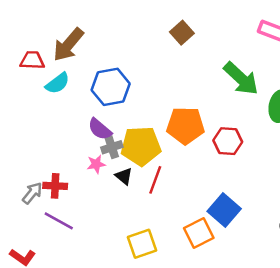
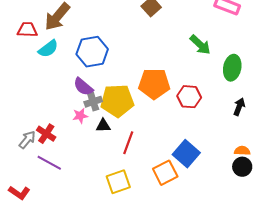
green arrow: (241, 78) -> (200, 45), size x0.7
black triangle: (124, 176) -> (103, 126), turned -42
red line: (155, 180) -> (128, 143), moved
red cross: (55, 186) -> (46, 134), turned 30

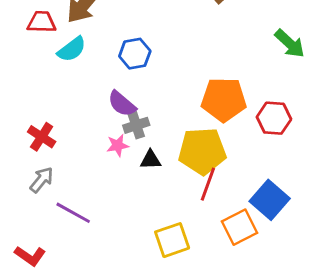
blue hexagon: (92, 52) -> (135, 54), size x0.7
yellow pentagon: (117, 101) -> (202, 151), moved
red cross: (46, 134) -> (42, 137), moved
red line: (128, 143) -> (208, 184), moved

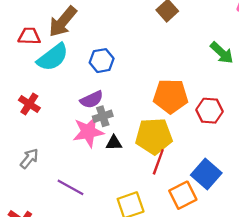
cyan semicircle: (72, 49) -> (53, 57), size x1.4
purple semicircle: (122, 104) -> (92, 100), turned -65
red cross: (42, 137) -> (29, 104), moved
pink star: (118, 145) -> (88, 132), size x1.8
purple line: (73, 213) -> (70, 187), moved

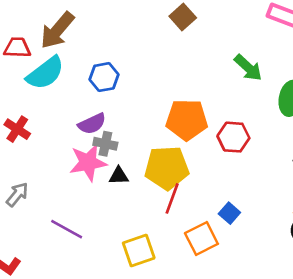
gray cross: (103, 116) -> (105, 144), turned 30
blue square: (206, 174) -> (229, 213), size x0.6

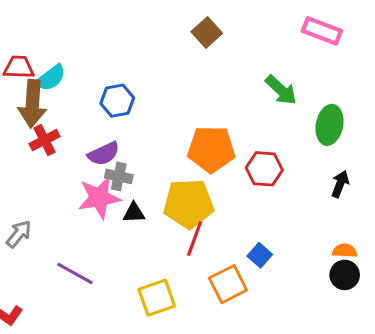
brown arrow: (57, 30) -> (32, 104), moved, turned -36
cyan semicircle: (45, 73) -> (51, 78), moved, size x0.7
red cross: (17, 129) -> (44, 140), moved, turned 30

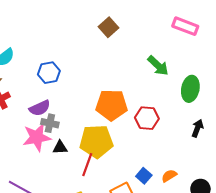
red line: (195, 239) -> (87, 165), moved
orange semicircle: (345, 251) -> (169, 176), moved, turned -35

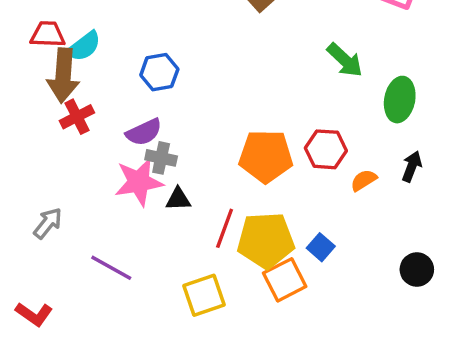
orange pentagon: (112, 105) -> (266, 156), moved
yellow pentagon: (96, 141) -> (266, 240), moved
orange semicircle: (169, 176) -> (364, 180), moved

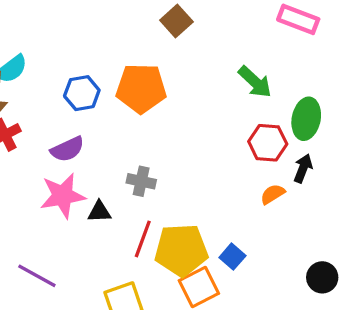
red hexagon: (326, 149) -> (268, 143), moved
orange pentagon: (266, 156) -> (141, 88), moved
gray cross: (161, 158) -> (141, 181), moved
black arrow: (412, 166) -> (303, 168), moved

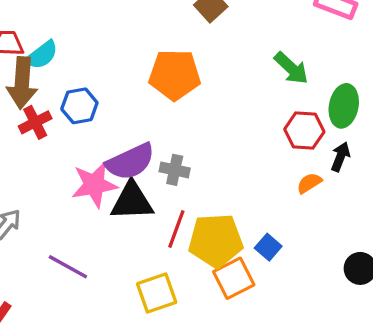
blue hexagon: (82, 93) -> (79, 106), moved
purple semicircle: (67, 149) -> (130, 162), moved, size x1.4
black triangle: (99, 212) -> (132, 201), size x1.8

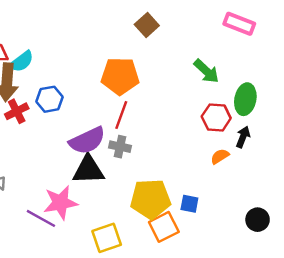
pink star: (94, 185) -> (60, 203), moved
red line: (176, 229) -> (121, 115), moved
blue square: (268, 247) -> (189, 204), turned -30

